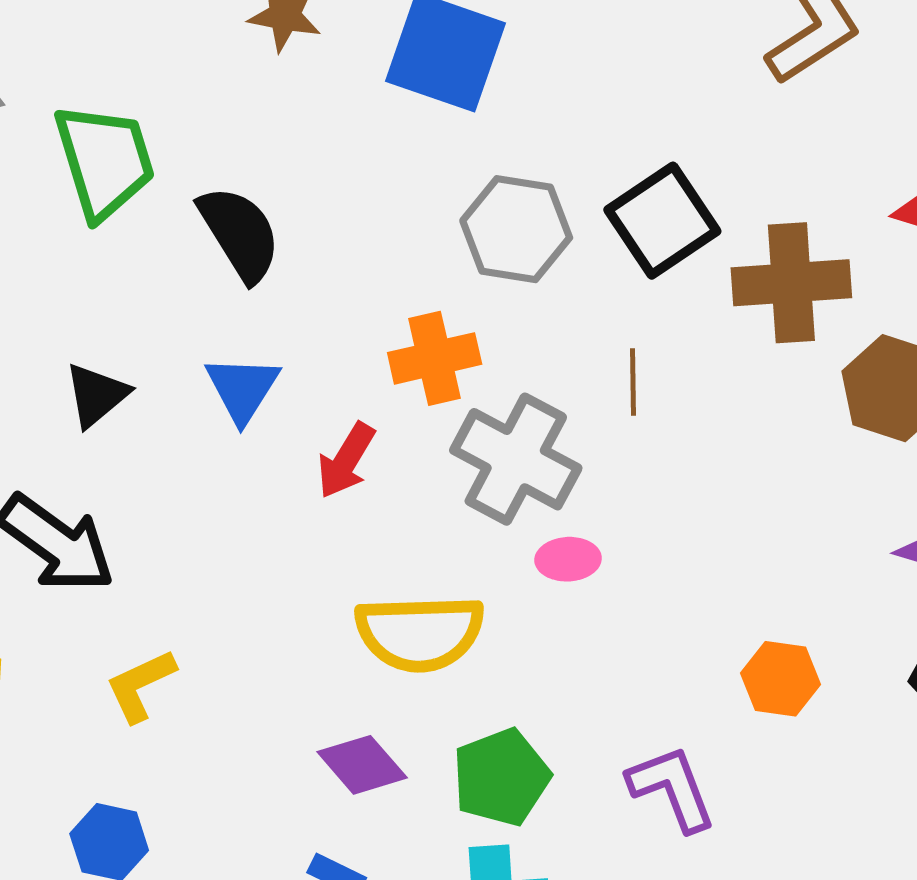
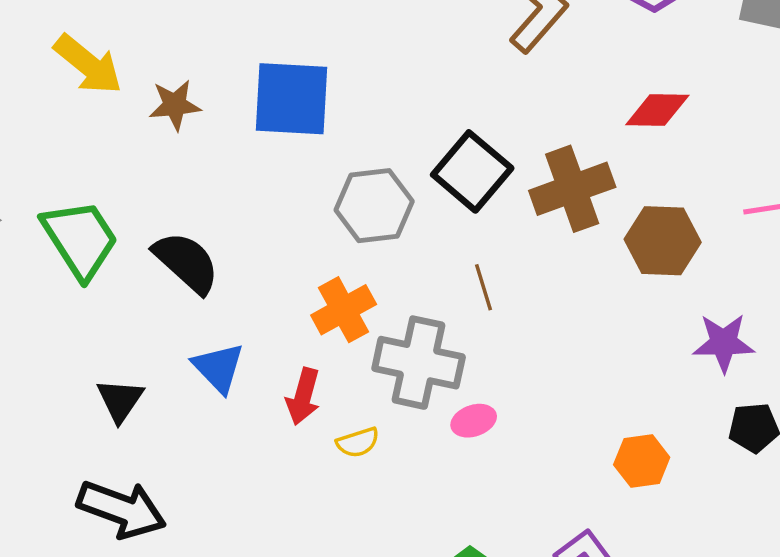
yellow semicircle: (420, 633) -> (358, 442), moved, size x0.5

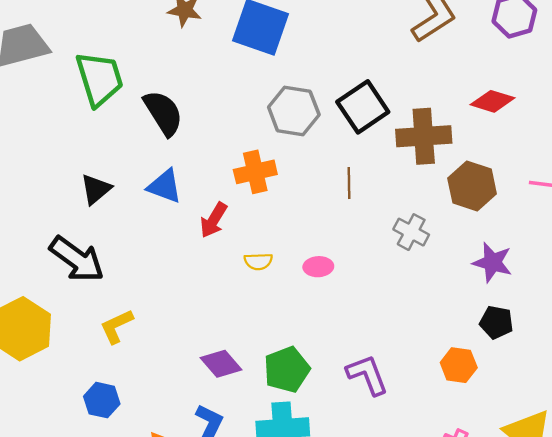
gray cross: (419, 363) -> (411, 232), moved, size x0.6
blue triangle: (218, 368) -> (165, 186), turned -42
yellow semicircle: (358, 442) -> (258, 261), moved
orange hexagon: (642, 461) -> (459, 365), moved

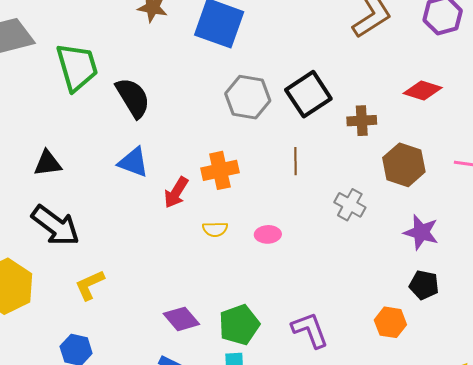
brown cross: (424, 136) -> (362, 121), size x0.6
orange cross: (255, 172) -> (220, 170), moved
black triangle: (96, 189) -> (48, 163), moved, turned 32

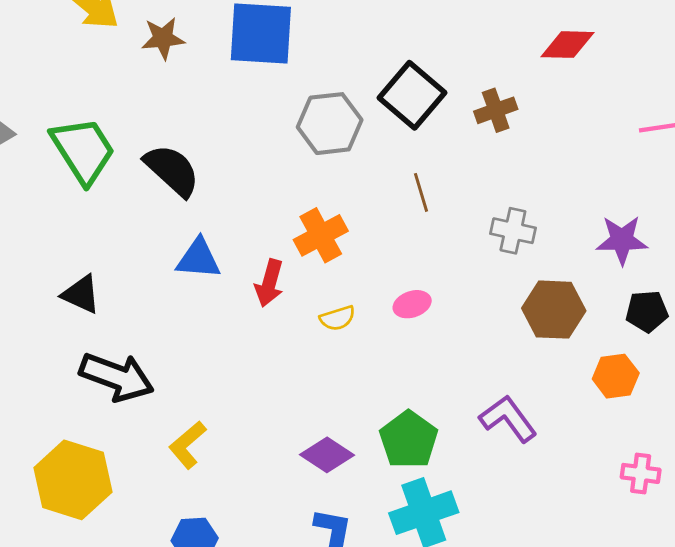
black triangle: (48, 163) -> (81, 294), turned 48
brown hexagon: (404, 165) -> (554, 310), moved

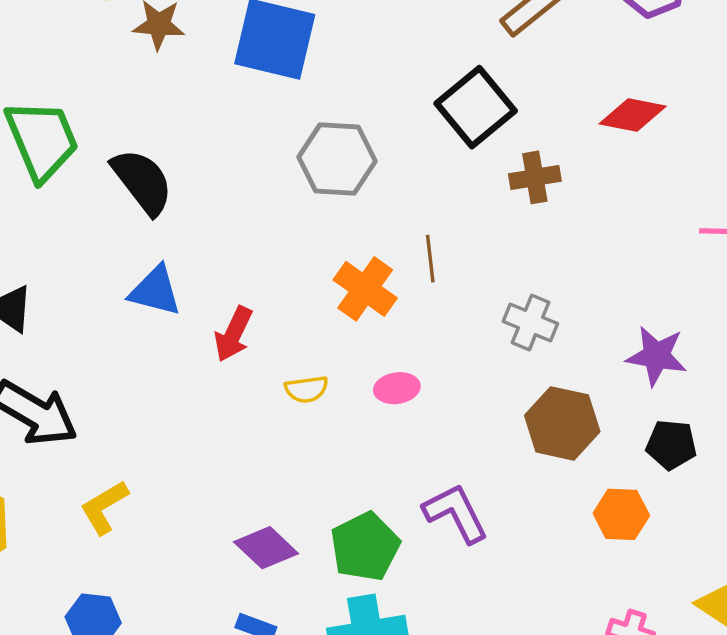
black square: (412, 95) -> (476, 107), moved
orange cross: (321, 235) -> (365, 289), moved, turned -36
purple L-shape: (508, 419) -> (456, 513), moved

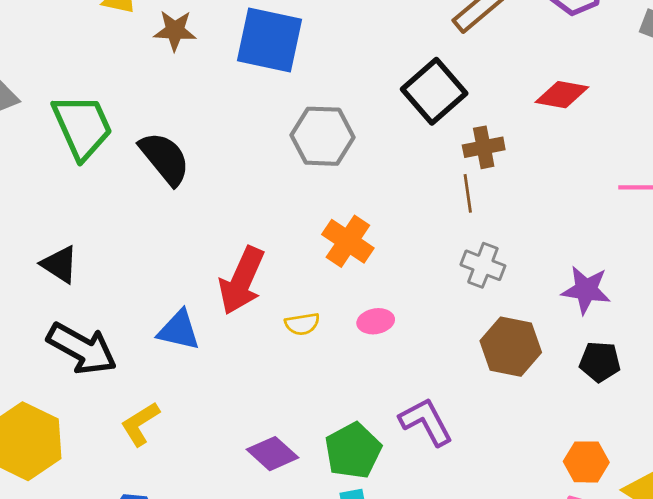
brown line: (430, 259) -> (468, 193), moved
blue triangle: (155, 291) -> (179, 330), moved
red arrow: (233, 334) -> (242, 281), size x1.5
orange hexagon: (621, 514) -> (586, 462), moved

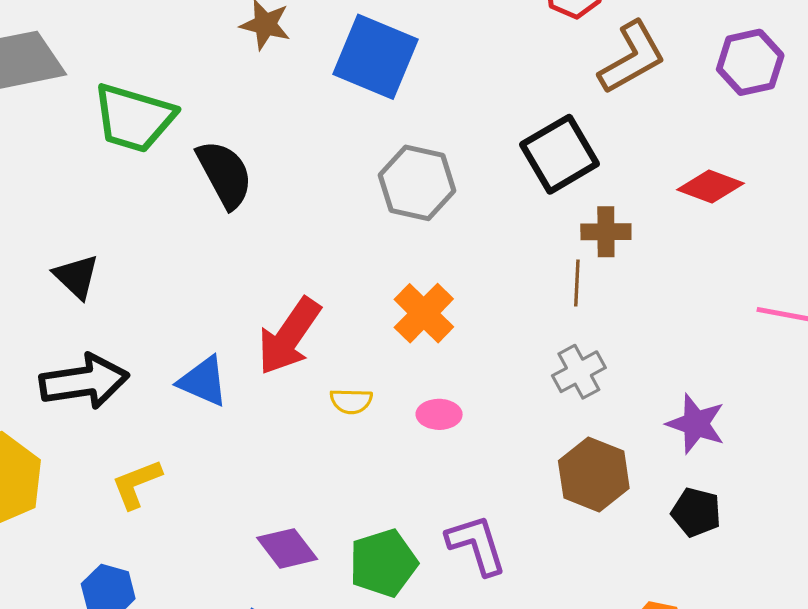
green trapezoid: (82, 127) -> (134, 118), turned 120
gray cross: (483, 265) -> (579, 372), turned 30
black arrow: (82, 349) -> (84, 382), turned -48

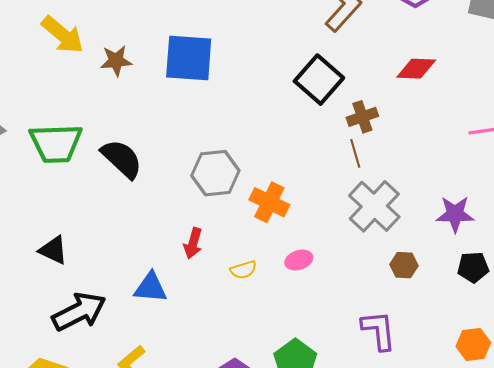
gray hexagon: (417, 183) -> (215, 173), moved
red arrow: (289, 336) -> (193, 243), size x0.6
gray cross: (579, 372) -> (374, 206), size x1.6
brown hexagon: (594, 475) -> (404, 265), size x0.6
purple L-shape: (476, 545) -> (379, 330), moved, turned 30

